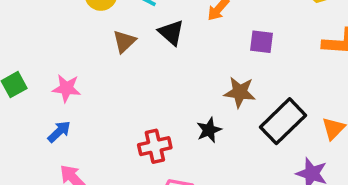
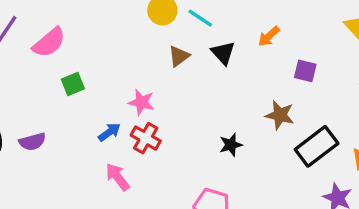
pink star: (66, 88) -> (141, 102), moved
black star: (209, 130) -> (231, 145), moved
red cross: (155, 146) -> (146, 138), moved, turned 36

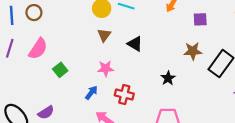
black triangle: (223, 53) -> (135, 44), moved
brown triangle: (179, 56) -> (104, 35), moved
red cross: (146, 138) -> (124, 95), moved

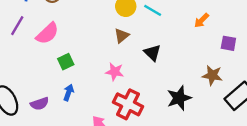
black star: (168, 78) -> (179, 98), size x1.5
blue arrow: (91, 93) -> (69, 92), moved, turned -32
red cross: (124, 95) -> (128, 104), size x1.4

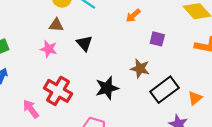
brown triangle: (122, 36) -> (56, 25), turned 40
pink star: (115, 72) -> (49, 49), moved

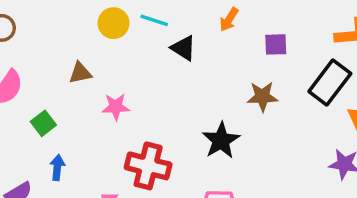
brown triangle: (56, 25) -> (80, 73), moved
black triangle: (84, 43) -> (183, 48), moved
black rectangle: (165, 90) -> (330, 82), moved

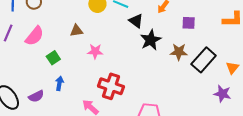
black rectangle: (330, 82) -> (204, 60), moved
black star: (221, 140) -> (151, 40), moved

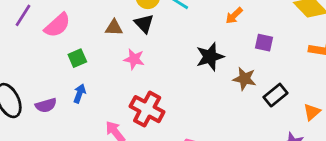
black triangle: (136, 21) -> (144, 24), moved
black rectangle: (204, 60) -> (276, 95), size x0.7

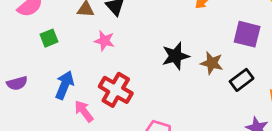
purple square: (264, 43) -> (247, 34), moved, size x1.5
black star: (210, 57) -> (175, 56), moved
blue arrow: (80, 93) -> (65, 85), moved, size x1.5

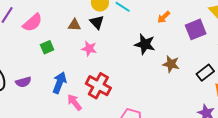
purple square: (247, 34) -> (196, 29), moved, turned -35
black star: (175, 56) -> (145, 44), moved, turned 30
black rectangle: (242, 80) -> (205, 73), moved

